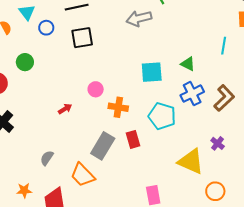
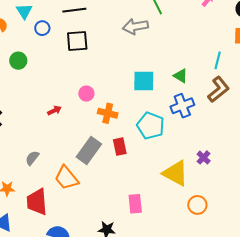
brown L-shape: (224, 98) -> (218, 89), moved

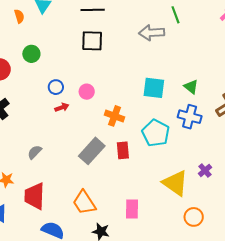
blue circle: (42, 28) -> (56, 87), moved
pink circle: (86, 94) -> (87, 92), moved
blue cross: (182, 106) -> (190, 117), turned 30
orange trapezoid: (67, 178) -> (84, 203), moved

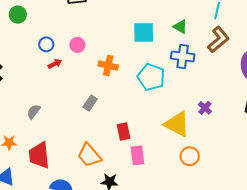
red rectangle: (123, 150) -> (124, 131), moved
gray rectangle: (92, 151) -> (90, 103), size x0.6
orange circle: (194, 217) -> (190, 156), moved

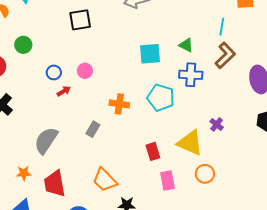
orange cross: (108, 65) -> (119, 104), moved
gray rectangle: (90, 103) -> (93, 129), moved
gray semicircle: (34, 112) -> (46, 140), size x1.8
red rectangle: (124, 131) -> (153, 151), moved
pink rectangle: (137, 155) -> (167, 181), moved

